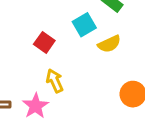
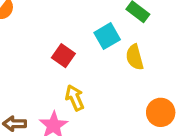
yellow semicircle: (109, 44) -> (135, 57), turned 100

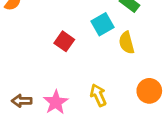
yellow arrow: (75, 98) -> (98, 95), moved

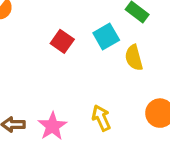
red square: (64, 41) -> (62, 41), moved

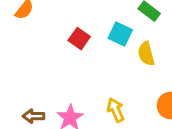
cyan square: (106, 36) -> (120, 34), turned -35

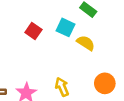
yellow semicircle: (146, 54) -> (86, 43), turned 138

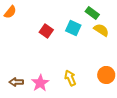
yellow semicircle: (86, 43) -> (101, 30), moved

